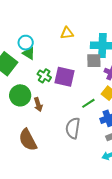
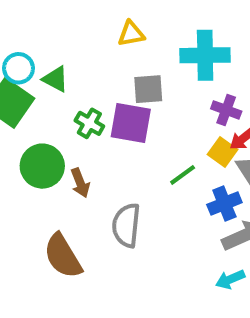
cyan circle: (26, 43) -> (18, 68), moved
gray square: (94, 61) -> (148, 89), moved
gray semicircle: (73, 128) -> (126, 225), moved

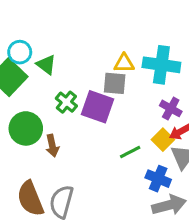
yellow triangle: (131, 34) -> (124, 63), moved
blue cross: (224, 204) -> (158, 179), turned 35
gray semicircle: (126, 225) -> (62, 202), moved

